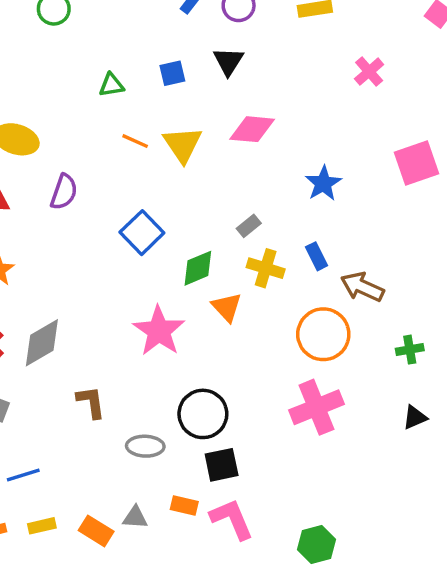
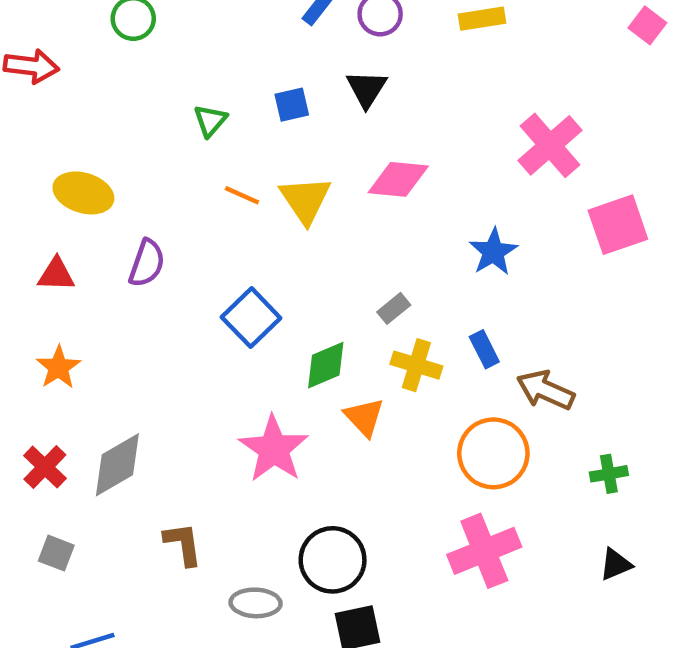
pink cross: (369, 72) -> (550, 145), moved, size x1.6
green triangle: (111, 85) -> (210, 120), turned -40

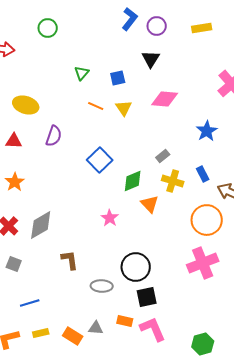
blue square: (292, 105) -> (118, 78), moved
yellow triangle: (305, 200) -> (124, 108), size x0.7
pink star: (274, 449) -> (110, 218), size x0.6

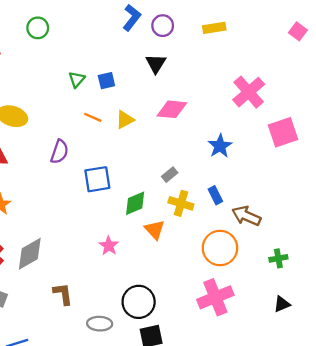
blue square: (118, 78) -> (106, 81), moved
yellow triangle: (124, 108) -> (125, 120), turned 36
purple semicircle: (54, 136) -> (59, 152), moved
blue square: (100, 160) -> (97, 179), turned 35

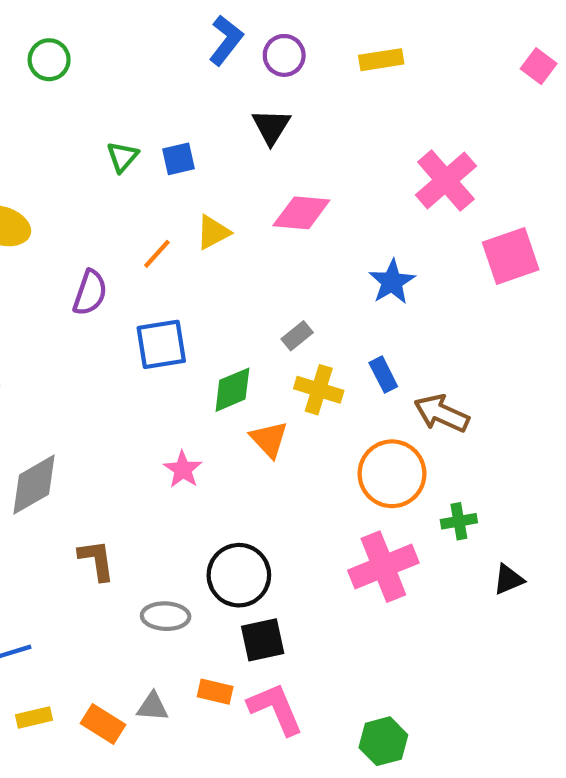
orange line: (93, 117) -> (157, 254), moved, turned -72
green cross: (278, 258) -> (459, 521), moved

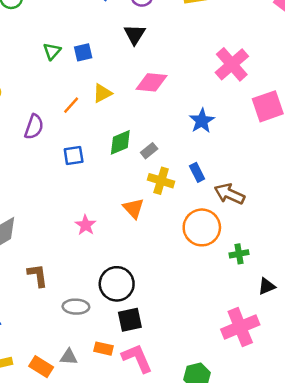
blue square: (161, 344) -> (74, 156), size x0.7
green diamond: (232, 390) -> (120, 142), moved
pink cross: (383, 567) -> (240, 327), moved

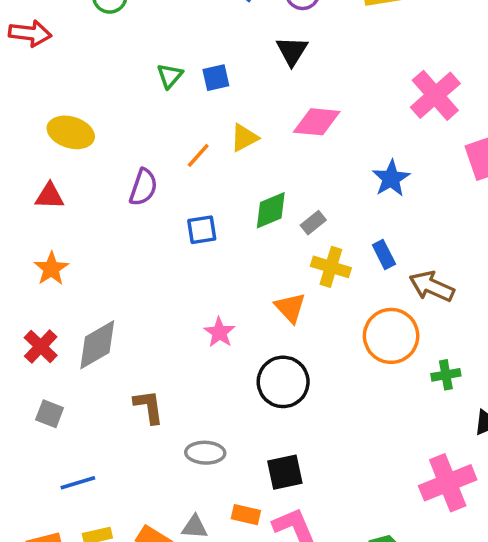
black circle: (117, 284) -> (283, 382), moved

